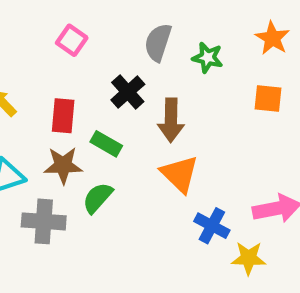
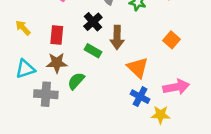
orange square: (268, 98) -> (171, 40), moved, turned 35
green rectangle: (106, 144) -> (93, 51), moved
orange triangle: (180, 174) -> (138, 68), moved

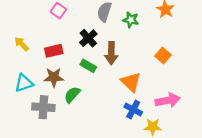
red rectangle: (57, 35) -> (54, 51), turned 72

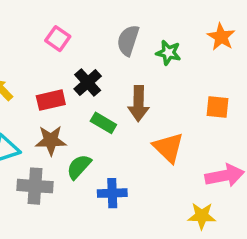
black cross: (88, 38) -> (88, 82), moved
orange square: (163, 55) -> (218, 107), turned -35
blue cross: (133, 110) -> (112, 193), moved, turned -30

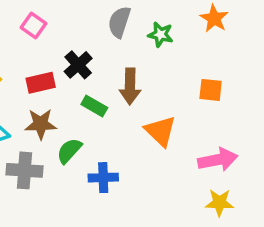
pink square: (58, 39) -> (33, 26), moved
yellow star: (202, 216) -> (219, 203), moved

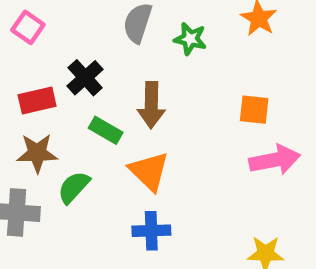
orange triangle: (160, 131) -> (149, 171), moved
pink arrow: (218, 160) -> (275, 160), moved
blue cross: (103, 178) -> (151, 231), moved

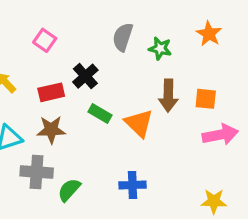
brown arrow: (151, 105) -> (168, 96), moved
orange triangle: (149, 171) -> (139, 123), moved
green semicircle: (74, 187) -> (69, 190), moved

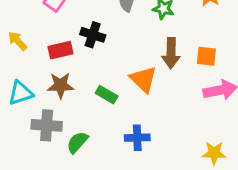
black cross: (85, 76) -> (93, 35), turned -30
green rectangle: (100, 113) -> (107, 95), moved

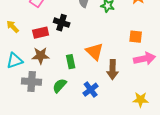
brown arrow: (171, 53) -> (113, 70), moved
green rectangle: (107, 95) -> (71, 62), turned 48
blue cross: (137, 138) -> (91, 90), turned -35
green semicircle: (77, 142) -> (60, 86), moved

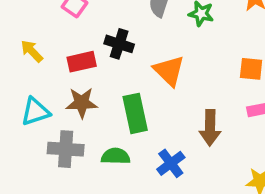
orange triangle: (95, 52) -> (169, 71), moved
green rectangle: (71, 62) -> (135, 113), size x1.5
green semicircle: (60, 86) -> (116, 156), turned 49

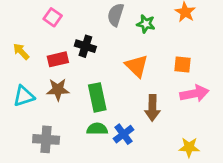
orange triangle: (169, 71) -> (137, 66), moved
gray cross: (66, 149) -> (46, 139), moved
green semicircle: (116, 156) -> (97, 129), moved

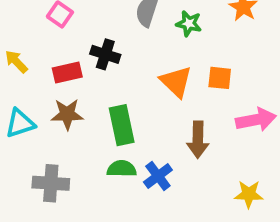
orange square: (183, 65) -> (220, 78), moved

